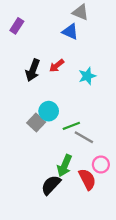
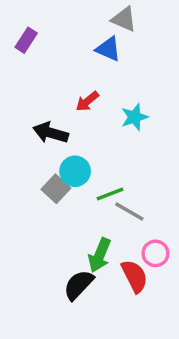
black arrow: (33, 70) -> (51, 133), moved, turned 85

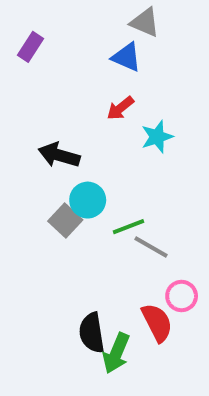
red arrow: (87, 101) -> (120, 108), moved
green arrow: (100, 255) -> (116, 353), moved
black semicircle: (79, 285) -> (92, 333), turned -52

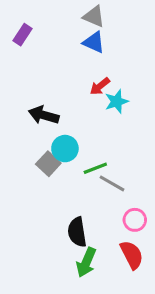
gray triangle: (145, 22) -> (94, 16), moved
red arrow: (120, 108) -> (100, 86), moved
red semicircle: (157, 323) -> (132, 255), moved
black semicircle: (92, 333) -> (77, 232), moved

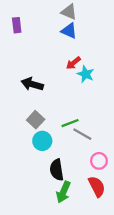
purple rectangle: (22, 35) -> (17, 25), turned -40
cyan star: (117, 101) -> (86, 74), turned -30
cyan circle: (65, 149) -> (42, 141), moved

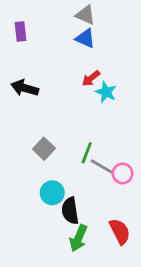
black arrow: (32, 84) -> (25, 88), moved
green line: (70, 123) -> (87, 153), turned -48
cyan circle: (42, 141) -> (52, 193), moved
pink circle: (99, 161) -> (123, 173), moved

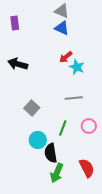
green line: (87, 153) -> (63, 128), moved
gray line: (102, 167) -> (74, 98), moved, turned -36

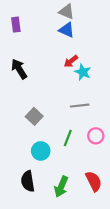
black arrow: (18, 64) -> (19, 69), turned 42
black semicircle: (51, 153) -> (28, 181), moved

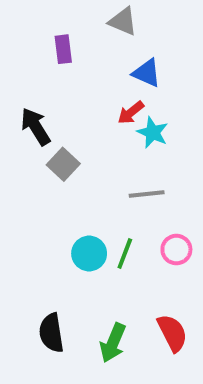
purple rectangle: (16, 25) -> (63, 49), moved
blue triangle: (67, 30) -> (147, 73), moved
gray square: (34, 116) -> (63, 164), moved
cyan circle: (41, 151) -> (89, 254), moved

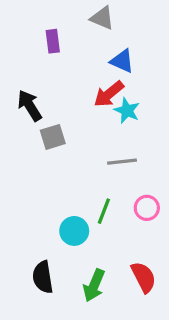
red arrow: (131, 113) -> (109, 94), size x1.4
gray square: (63, 164) -> (53, 137), turned 30
cyan circle: (89, 254) -> (74, 231), moved

